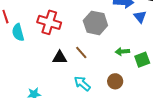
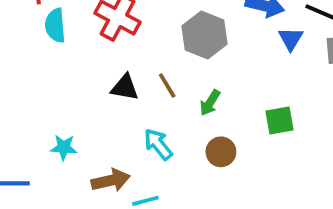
green arrow: (122, 52) -> (210, 103), moved, turned -64

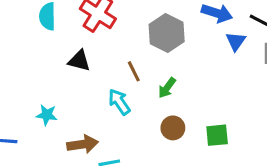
black triangle: (125, 87) -> (79, 61), moved
green square: (279, 121) -> (217, 135), moved
cyan arrow: (158, 144) -> (119, 102), moved

